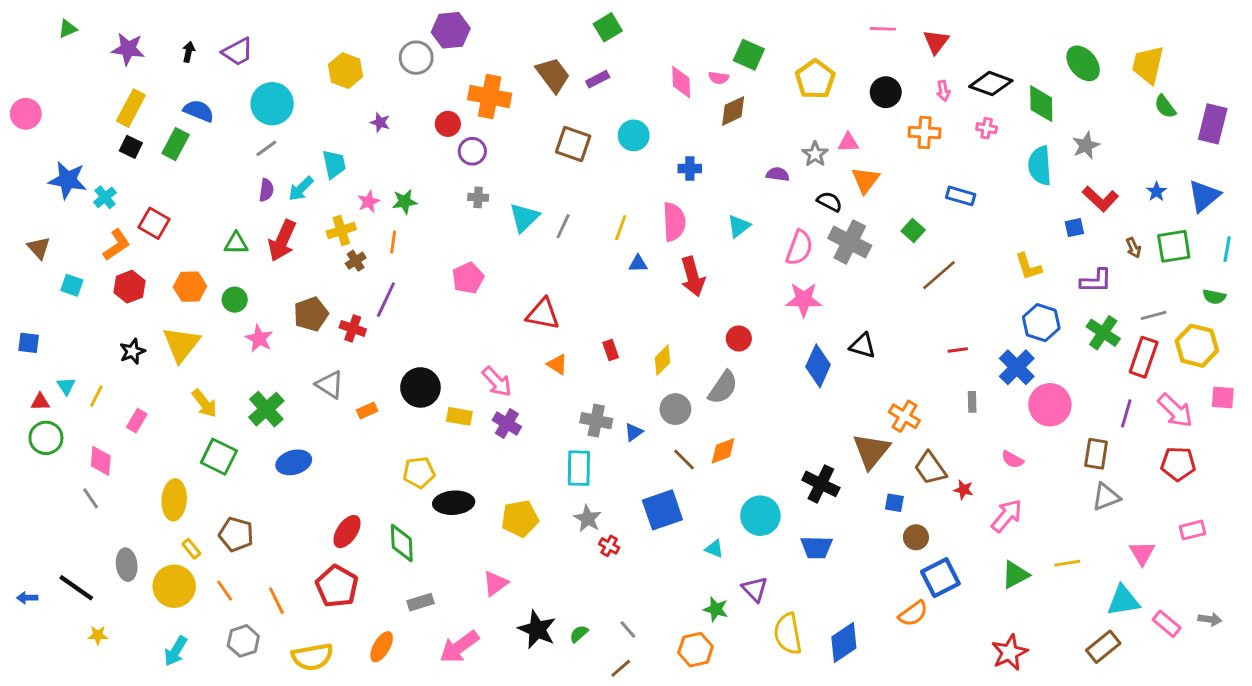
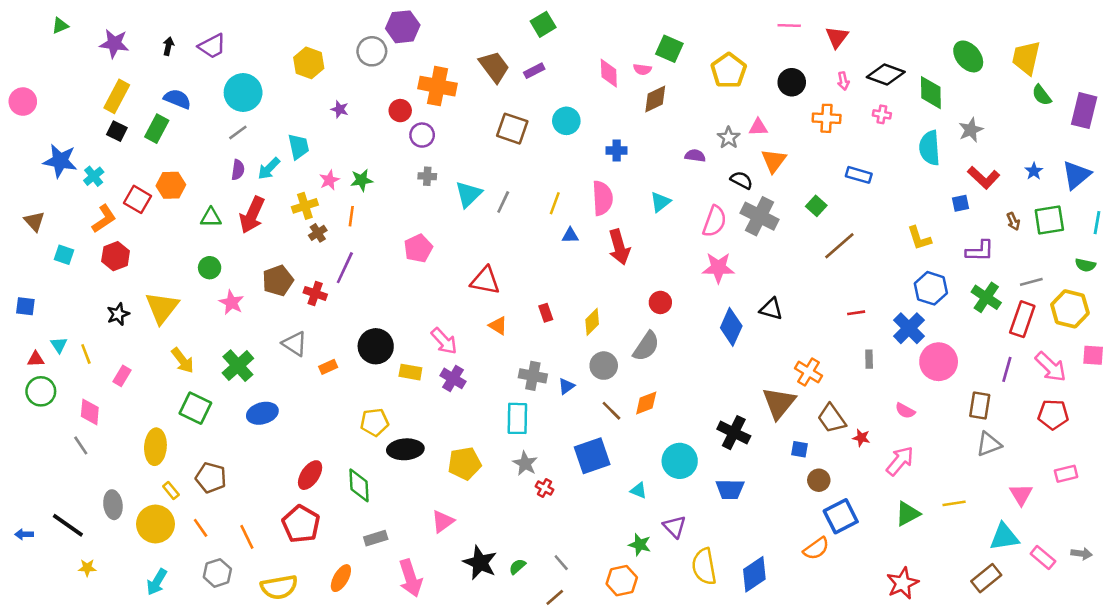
orange hexagon: (190, 287) -> (171, 185), moved
yellow line: (96, 396) -> (86, 354), turned -48
pink arrow: (459, 647) -> (410, 578), turned -72

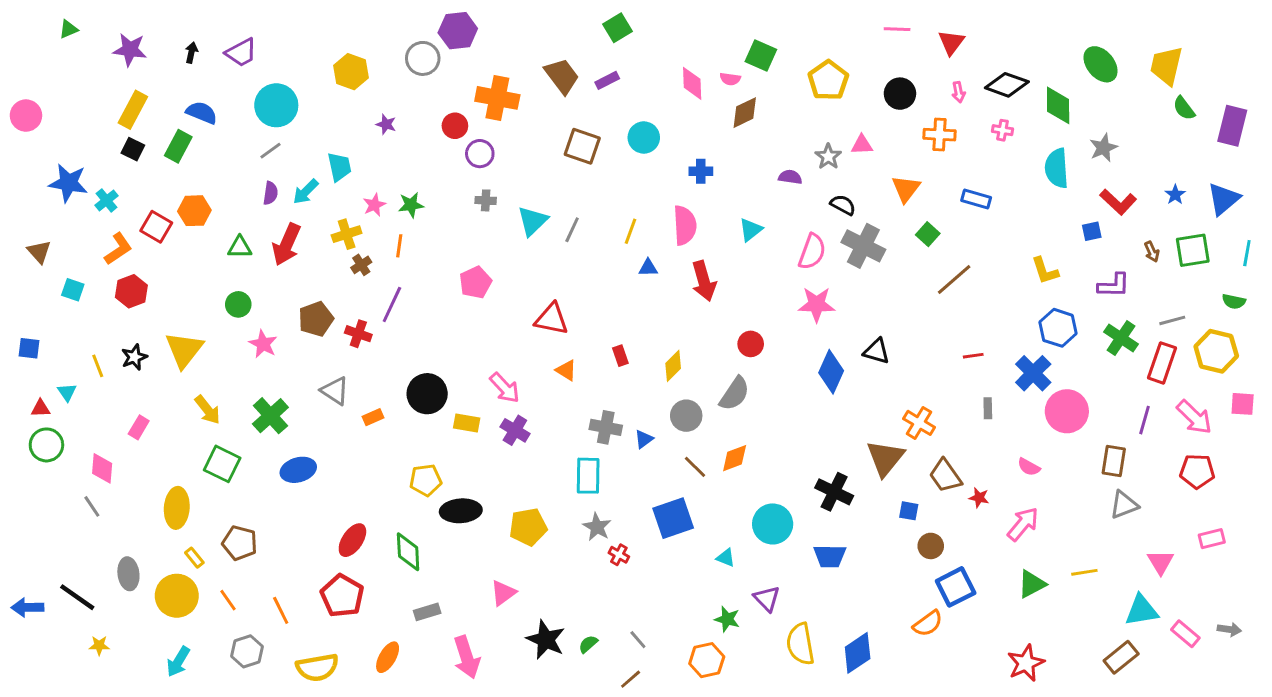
orange triangle: (774, 161) -> (906, 189), moved
yellow line: (86, 354) -> (98, 366), moved
blue arrow: (24, 534) -> (27, 607), size x1.5

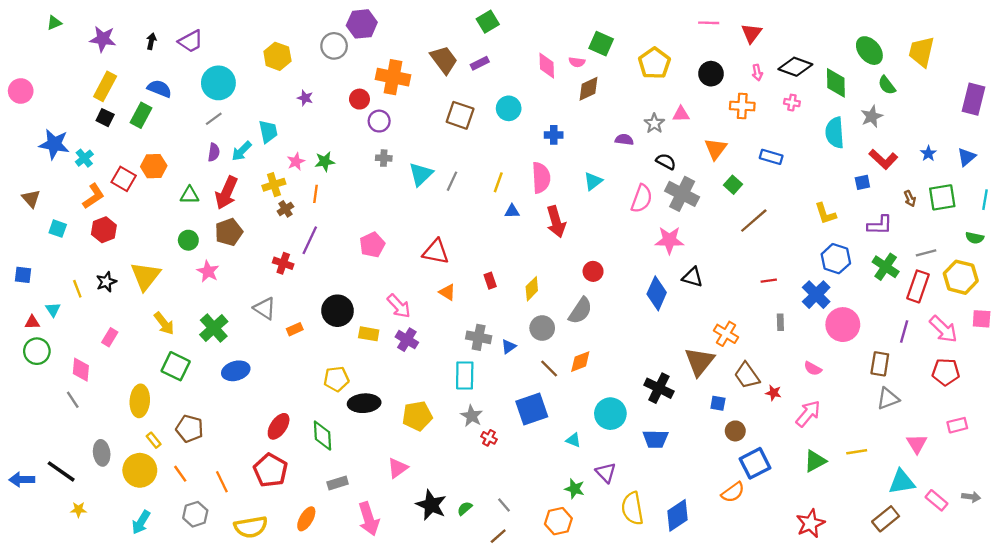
green semicircle: (1184, 108) -> (887, 85), moved
blue triangle: (1224, 199) -> (967, 157), size x0.7
pink pentagon: (475, 282) -> (372, 245), moved
pink star: (817, 304) -> (669, 240), moved
brown pentagon: (316, 319) -> (229, 232), moved

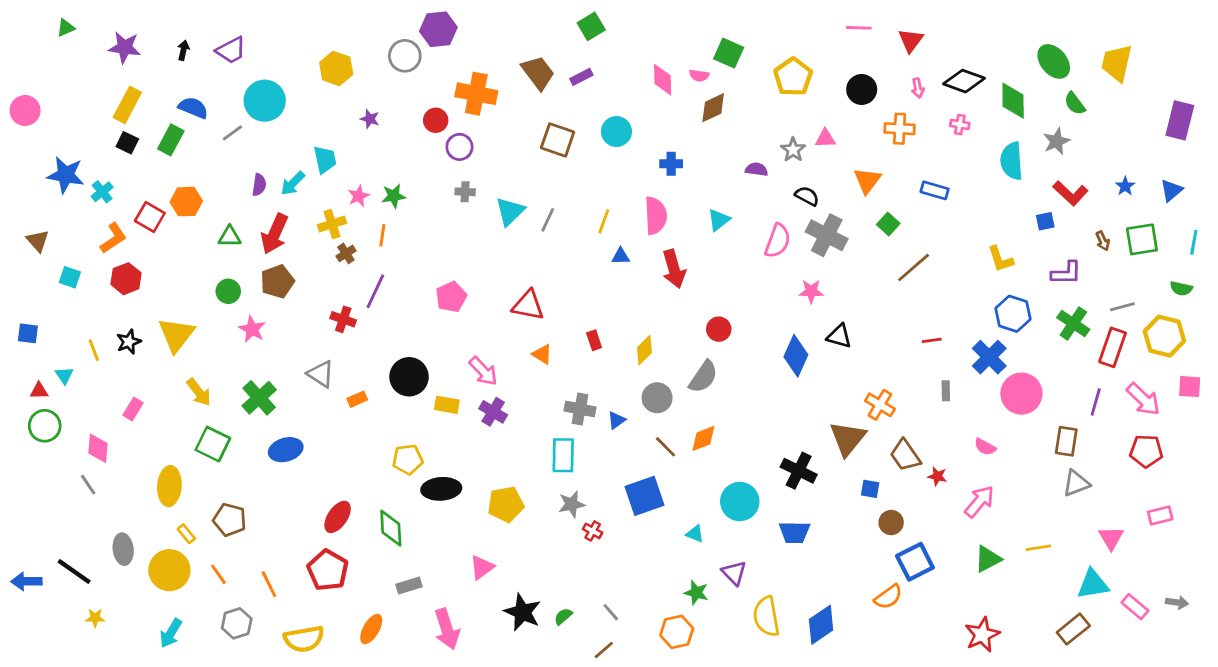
gray line: (214, 119) -> (232, 133), moved
pink star: (669, 240) -> (811, 291), size x0.7
gray star: (472, 416) -> (572, 504), turned 30

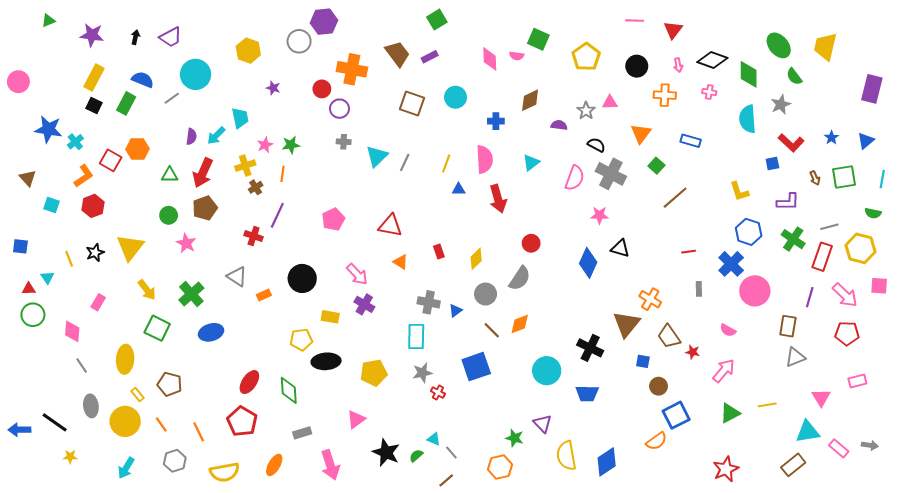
brown diamond: (713, 108) -> (530, 100), moved
yellow rectangle: (447, 405) -> (330, 317), moved
gray line: (88, 485) -> (82, 365), moved
cyan triangle: (695, 534) -> (434, 439), moved

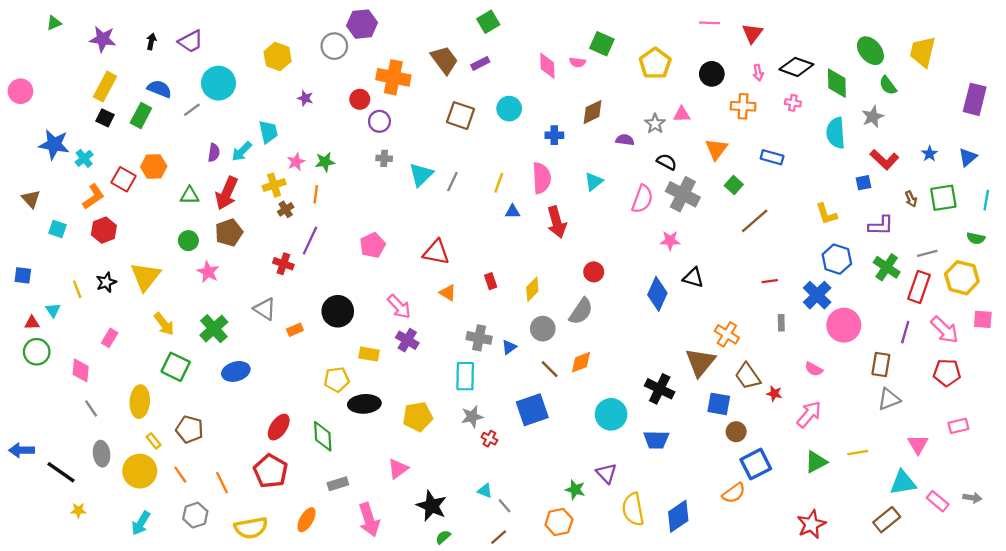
blue square: (643, 361) -> (719, 404), size x1.5
blue arrow: (19, 430) -> (22, 450), moved
green semicircle: (416, 456) -> (443, 537), moved

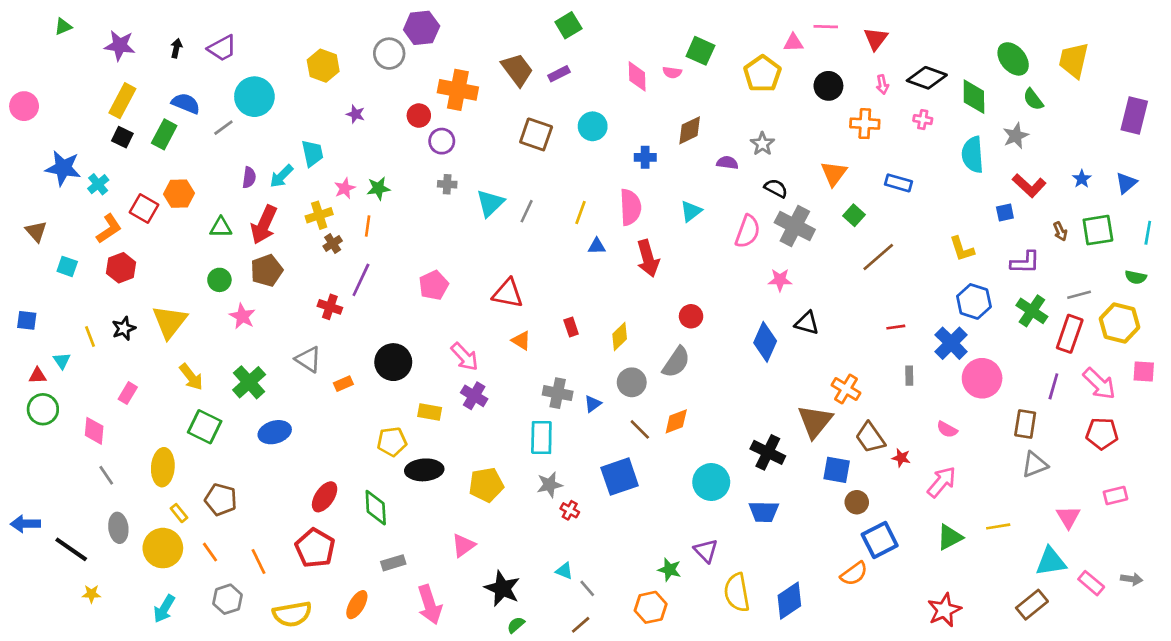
pink triangle: (682, 114) -> (793, 43), moved

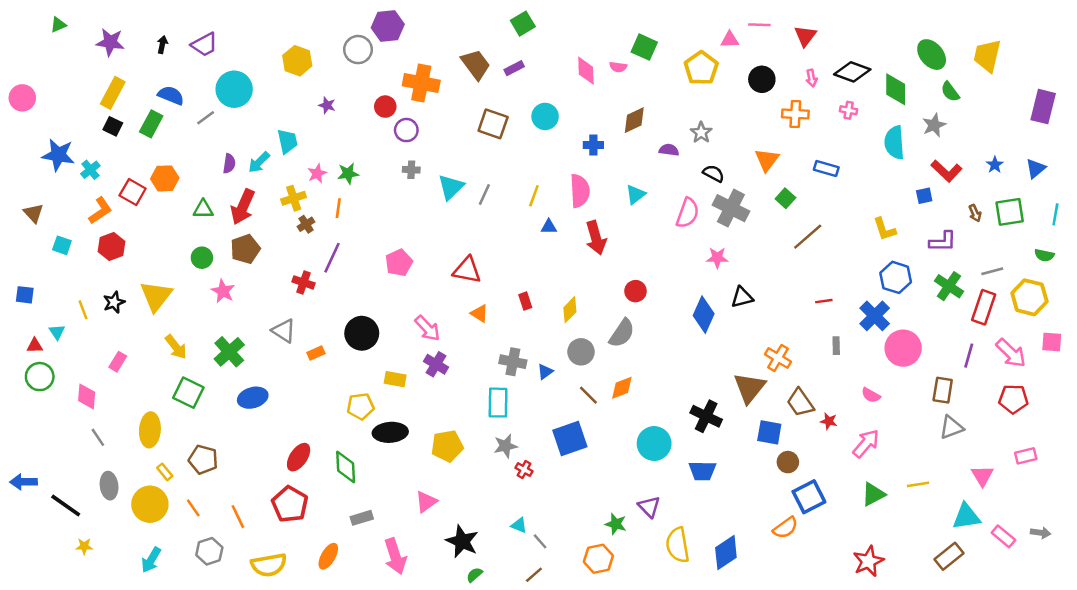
black triangle: (807, 323) -> (742, 297), turned -30

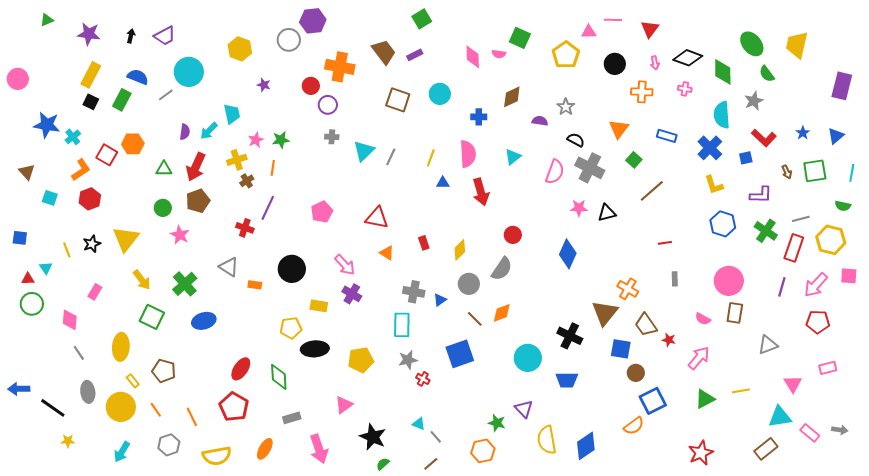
black triangle: (742, 297) -> (607, 213), moved
blue cross: (875, 316) -> (710, 148), moved
orange rectangle: (316, 353) -> (255, 285), turned 32
pink arrow: (1011, 353) -> (816, 285), turned 88
brown rectangle: (943, 390) -> (735, 313), moved

